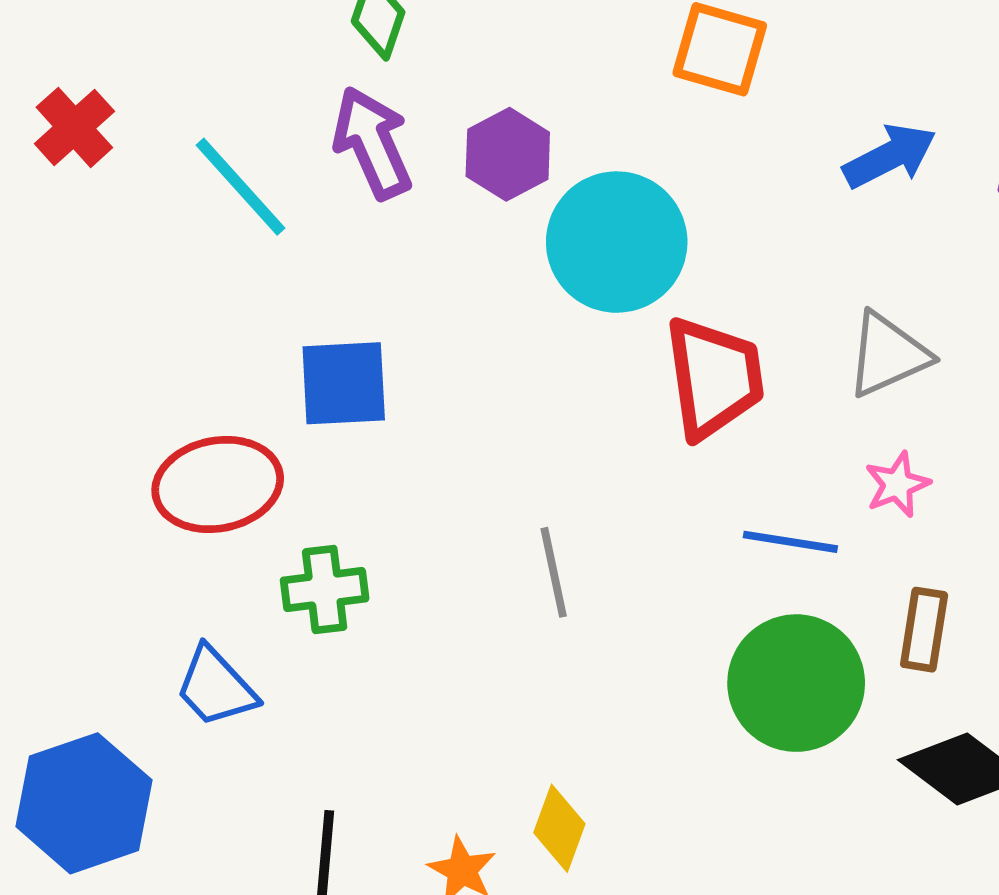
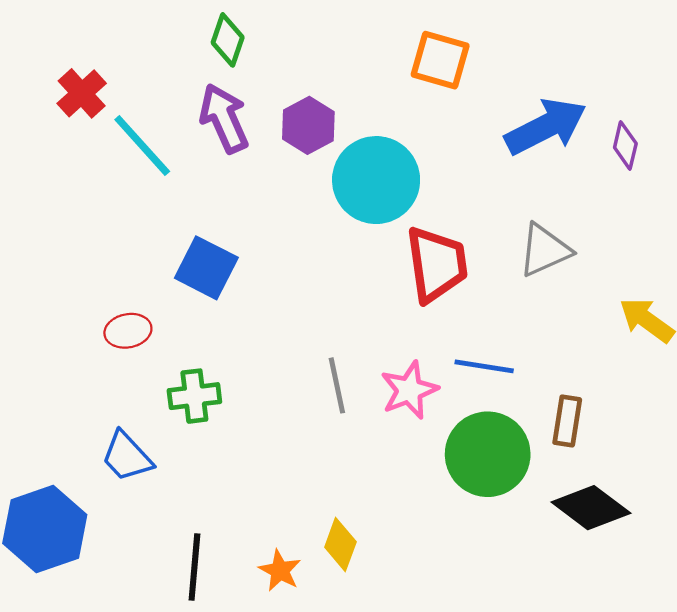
red cross: (74, 127) -> (82, 93), moved
blue arrow: (890, 156) -> (546, 127), size x1.4
blue square: (344, 383) -> (206, 268), turned 30
red ellipse: (218, 485) -> (128, 331), size x0.6
pink star: (897, 485) -> (409, 390), moved, size x1.4

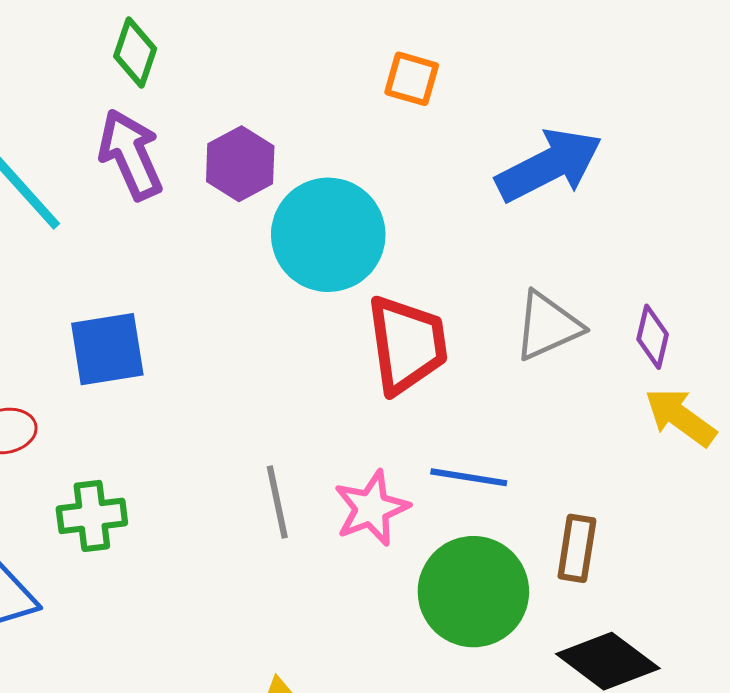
orange square: (440, 60) -> (412, 79), size x0.7
purple diamond: (625, 146) -> (653, 337), moved
blue square: (206, 268) -> (107, 349), turned -36

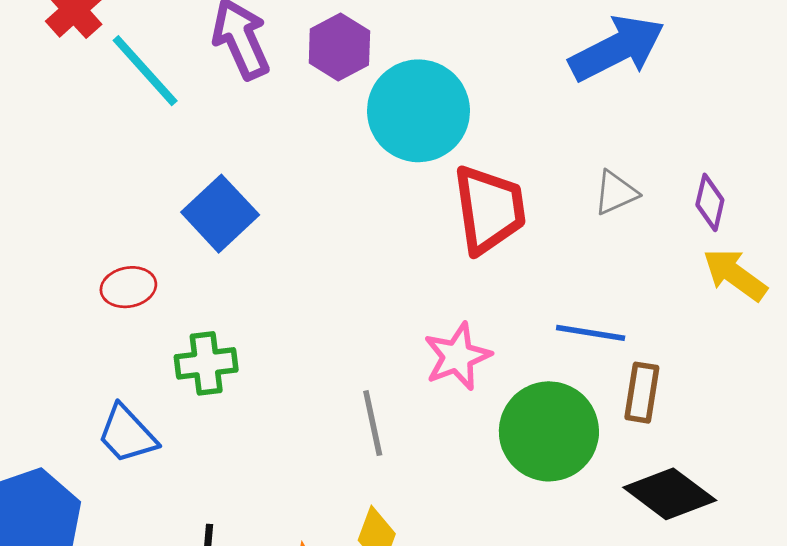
gray triangle: (548, 326) -> (616, 193), size x0.7
blue square: (107, 349) -> (220, 214), turned -34
blue line: (469, 477) -> (591, 333), moved
gray line: (277, 502) -> (373, 423), moved

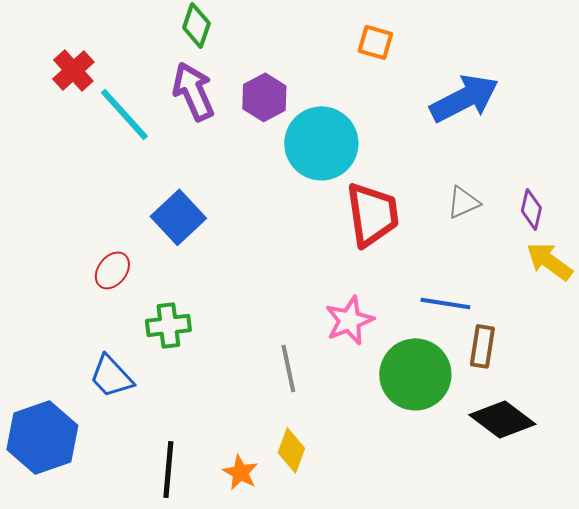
red ellipse: (128, 287) -> (112, 270), turned -42

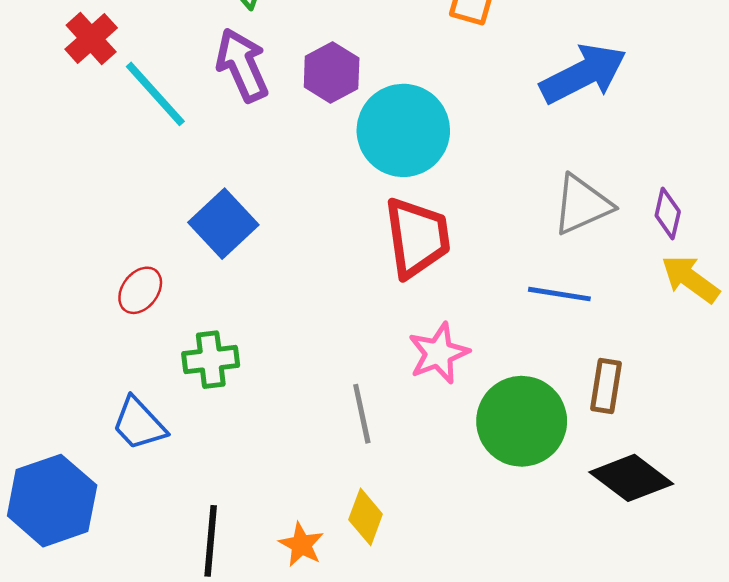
gray triangle: (463, 202) -> (582, 205), size x1.5
red trapezoid: (372, 214) -> (417, 237), moved
blue line: (445, 303) -> (559, 294), moved

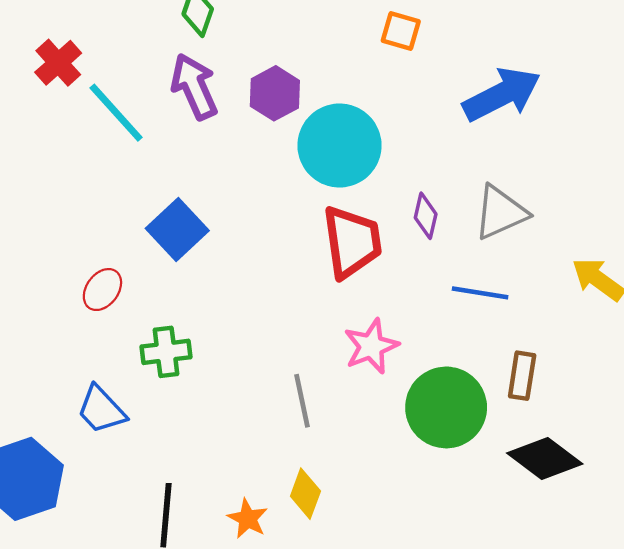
purple diamond: (668, 214) -> (426, 216), moved

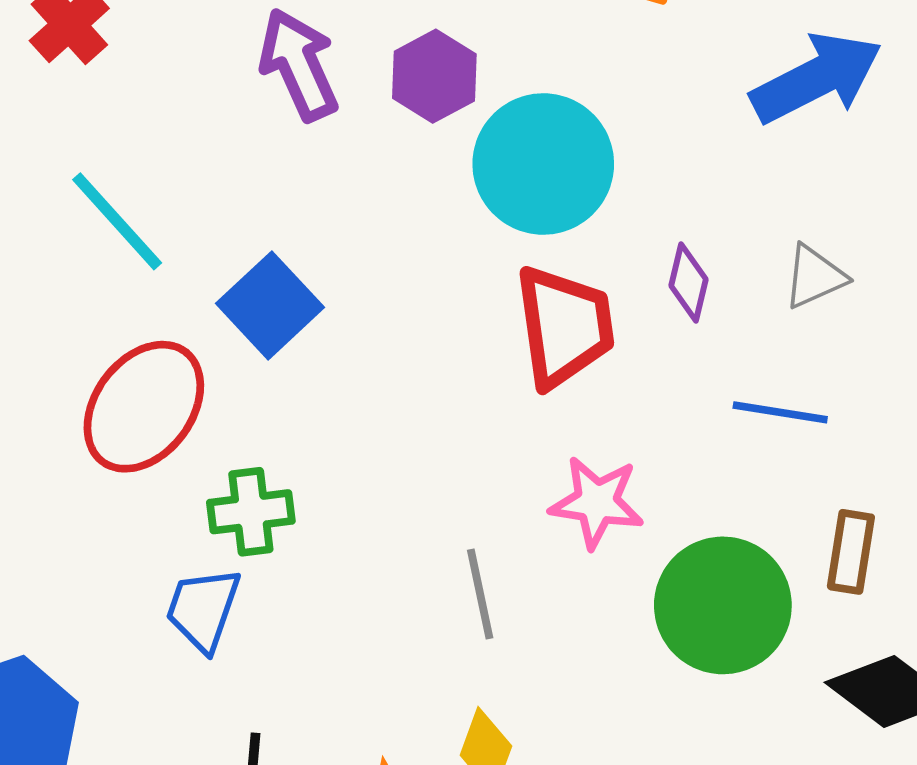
cyan line: (116, 113) -> (117, 221), moved
gray triangle: (501, 212) -> (815, 277), size x0.7
red ellipse: (102, 290) -> (144, 407), size x1.8
pink star: (371, 346) -> (597, 502), turned 30
blue trapezoid: (101, 410) -> (203, 609), moved, turned 62

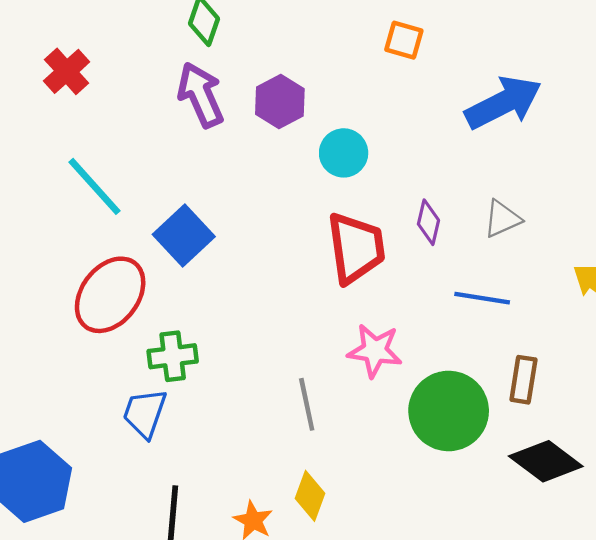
cyan circle: (543, 164) -> (344, 153), size x0.6

